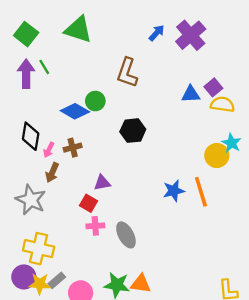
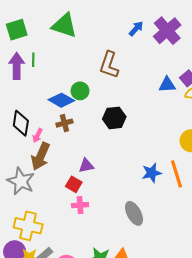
green square: (26, 34) -> (17, 30), turned 35
green line: (44, 67) -> (33, 60), turned 32
brown cross: (73, 148) -> (64, 123), moved
brown arrow: (52, 173) -> (41, 156), size x1.5
gray ellipse: (126, 235) -> (134, 213), moved

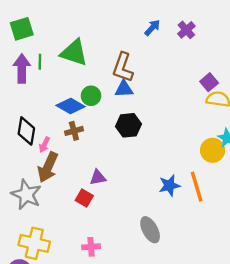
green triangle: (64, 25) -> (74, 53), moved
purple cross: (167, 31) -> (186, 30), size x0.6
blue triangle: (167, 85) -> (124, 89), moved
pink cross: (80, 205) -> (91, 247), moved

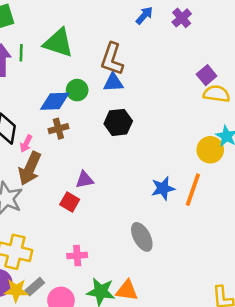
blue diamond: (71, 106) -> (55, 101), turned -32
orange line: (197, 187) -> (193, 190), turned 36

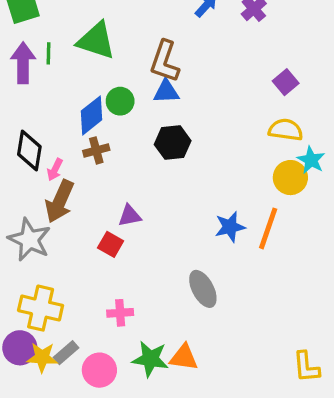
yellow semicircle: (216, 94) -> (286, 130), moved
blue diamond: (55, 101) -> (91, 115), turned -36

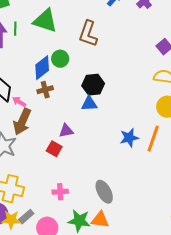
blue triangle: (166, 92) -> (89, 104), moved
pink arrow: (55, 170) -> (19, 102), turned 96
gray ellipse: (203, 289) -> (104, 192), moved

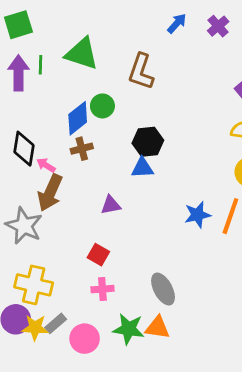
red square: (54, 149) -> (98, 255), moved

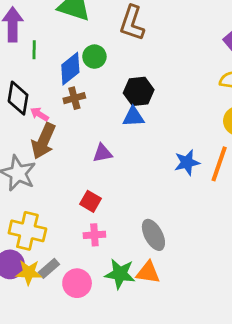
green line: (41, 65) -> (34, 50), moved

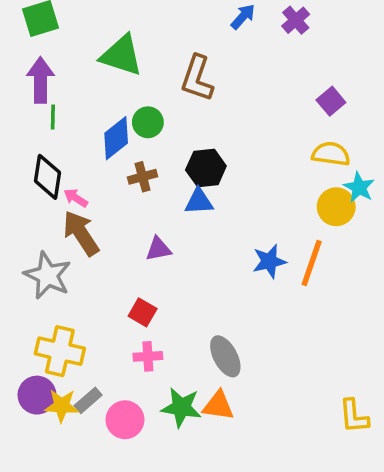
green line: (34, 50) -> (53, 117), moved
brown cross: (74, 98) -> (143, 177), moved
brown arrow: (43, 141) -> (81, 233), turned 123

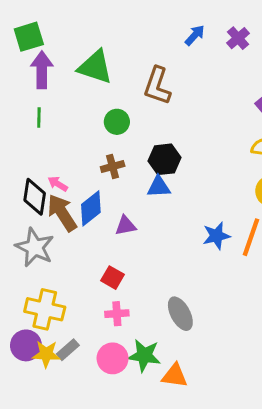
purple arrow: (40, 80) -> (42, 70), moved
blue diamond: (116, 138) -> (91, 208), moved
black diamond: (48, 177) -> (35, 197), moved
orange triangle: (218, 406) -> (175, 376), moved
pink circle: (125, 420) -> (113, 358), moved

